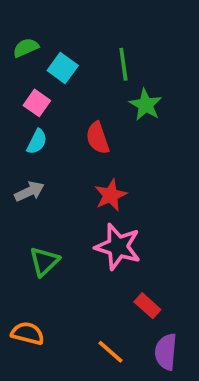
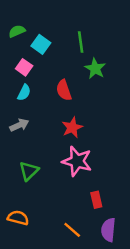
red rectangle: (147, 306) -> (96, 200), turned 35

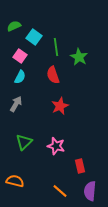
green line: (81, 42) -> (56, 47), moved
gray arrow: (19, 125) -> (16, 104), turned -35
pink star: (77, 161) -> (56, 146), moved, size x0.7

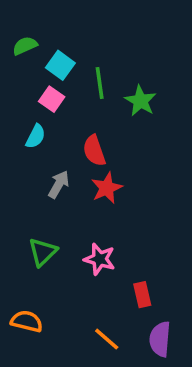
pink square: (20, 56) -> (52, 99), moved
red semicircle: (53, 75) -> (94, 151), moved
gray arrow: (16, 104) -> (59, 184), moved

